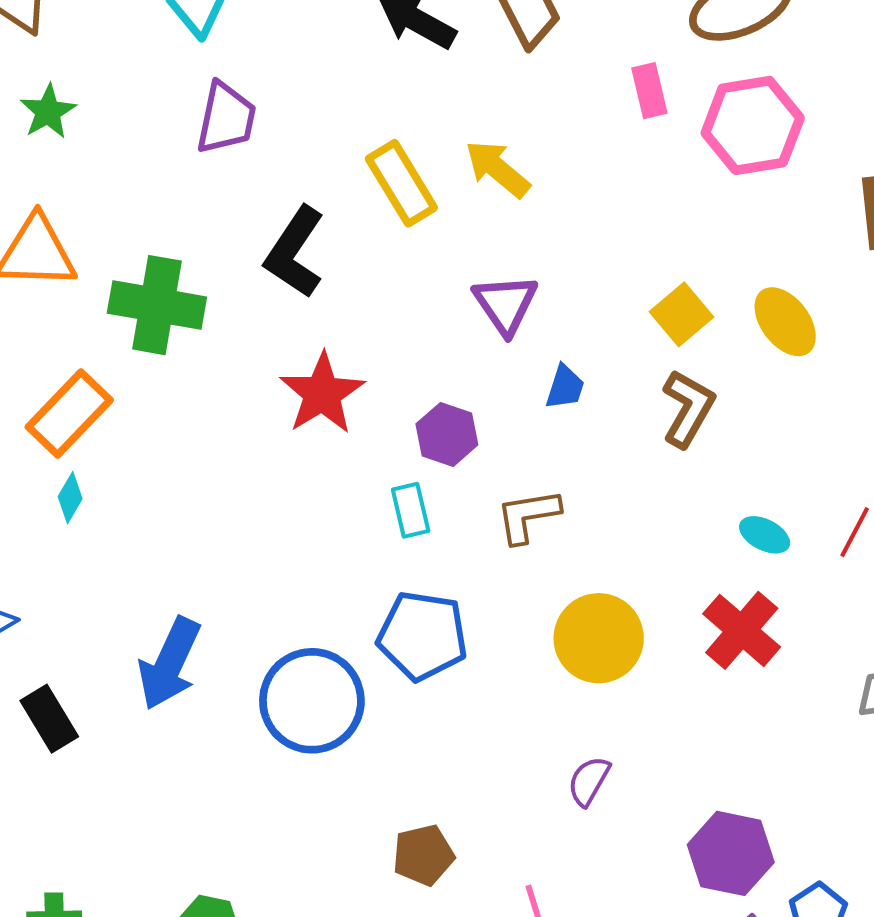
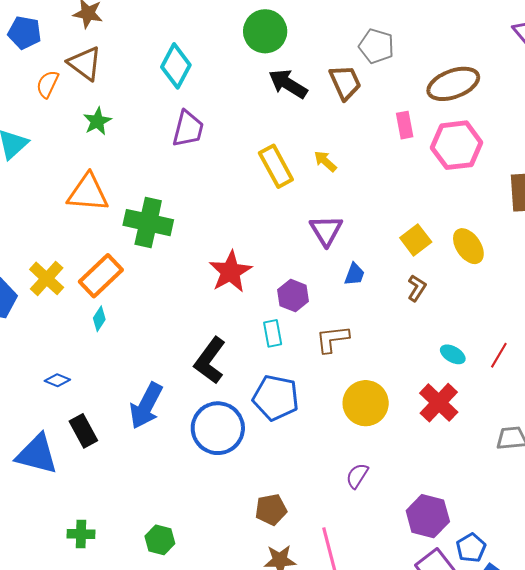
yellow arrow: (498, 169) -> (325, 161), size x0.7
black L-shape: (295, 252) -> (210, 361), moved
brown L-shape: (688, 408) -> (417, 288), size x0.7

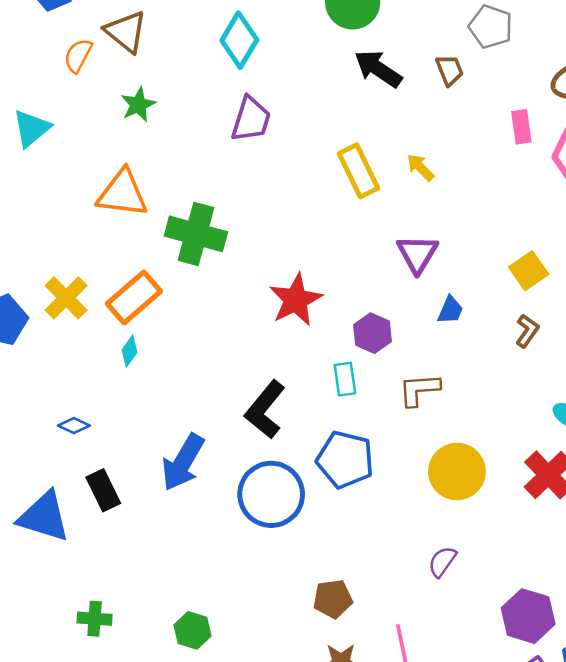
brown trapezoid: (345, 82) -> (450, 70), size x0.7

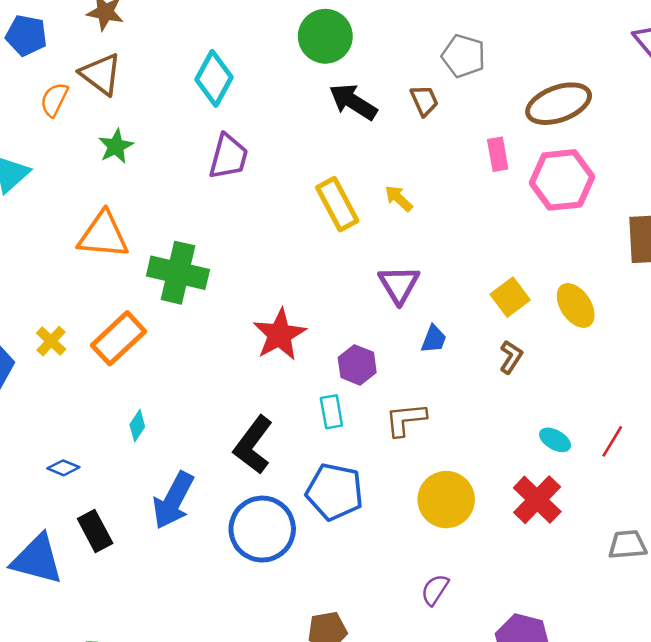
yellow cross: (66, 298) -> (51, 341), size x0.7
cyan diamond: (129, 351) -> (137, 426), moved

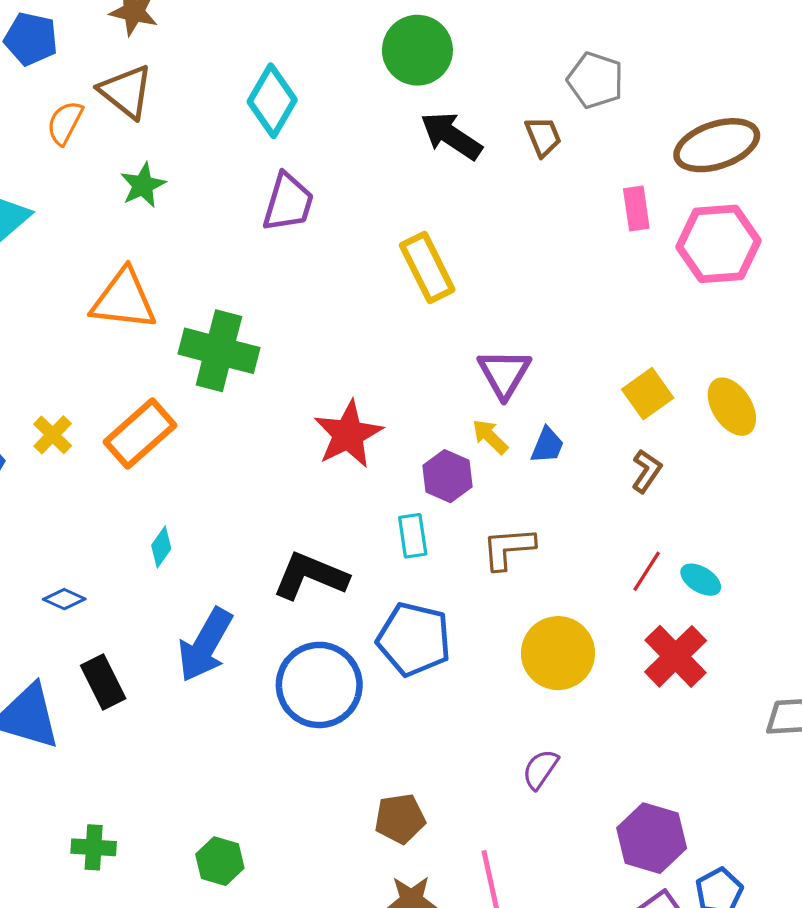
yellow arrow: (399, 198) -> (490, 437), moved
red line: (612, 441) -> (647, 571), moved
black L-shape: (253, 445) -> (310, 576), turned 74

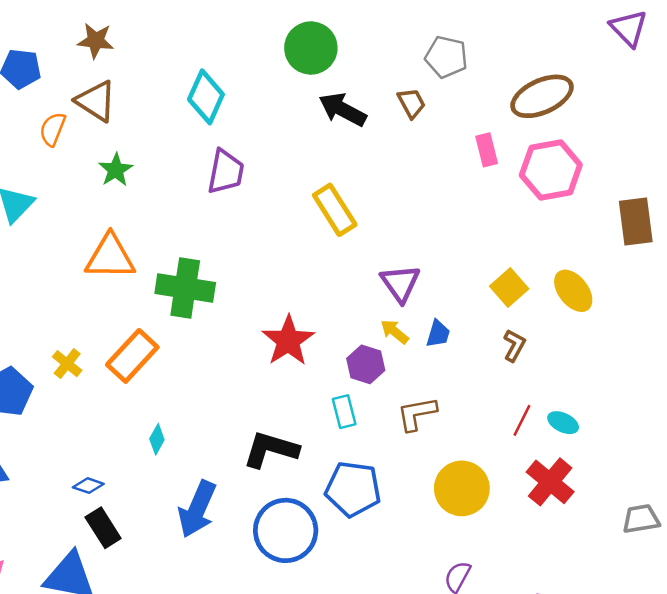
black rectangle: (103, 682) -> (103, 528), moved

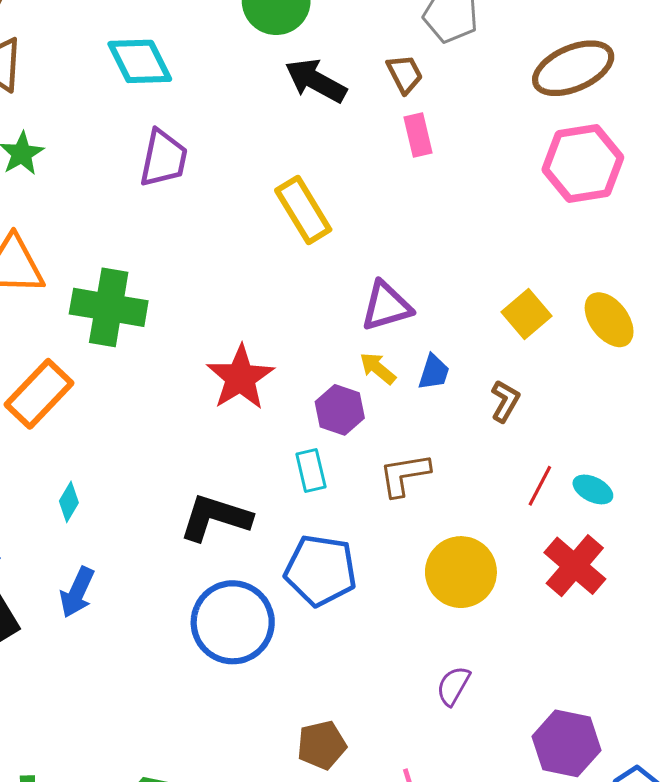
cyan diamond: (206, 97) -> (140, 61), turned -52
pink rectangle: (487, 150) -> (418, 135), moved
purple triangle: (400, 283) -> (386, 306), turned 48
brown L-shape: (514, 345) -> (505, 401), moved
blue arrow: (197, 509) -> (77, 592), moved, size x0.7

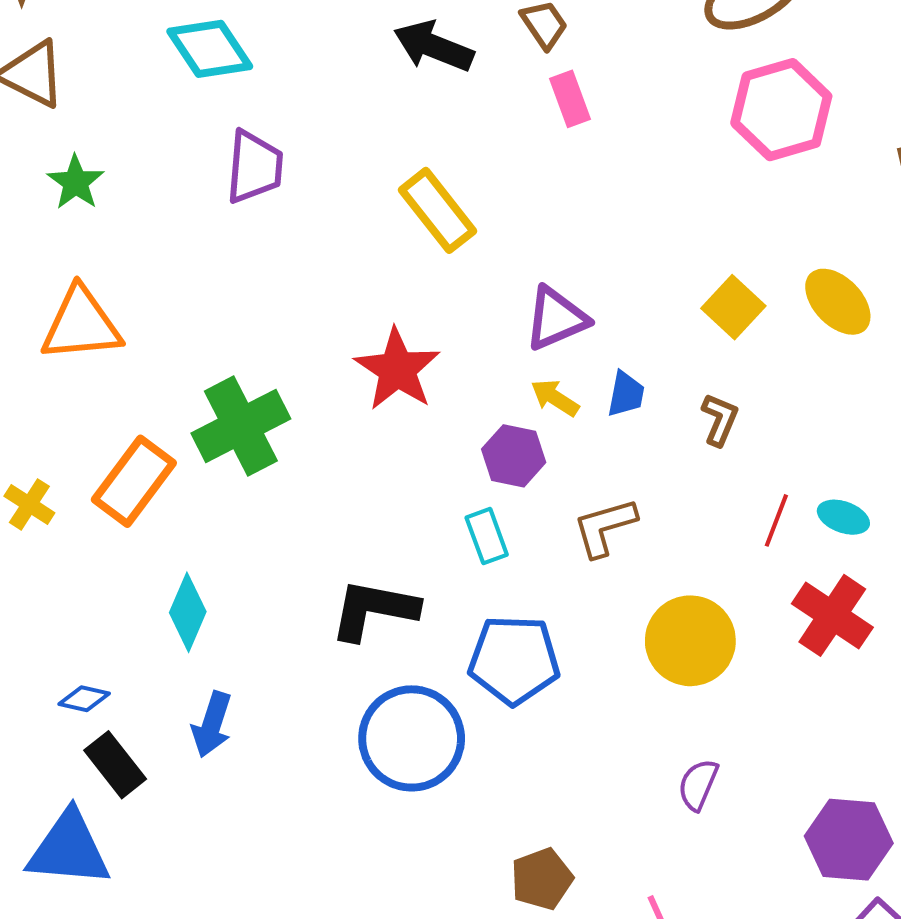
green cross: (109, 307) -> (241, 426), moved, turned -30
red star: (240, 378) -> (397, 369), moved
cyan diamond: (69, 502) -> (188, 612), size x1.5

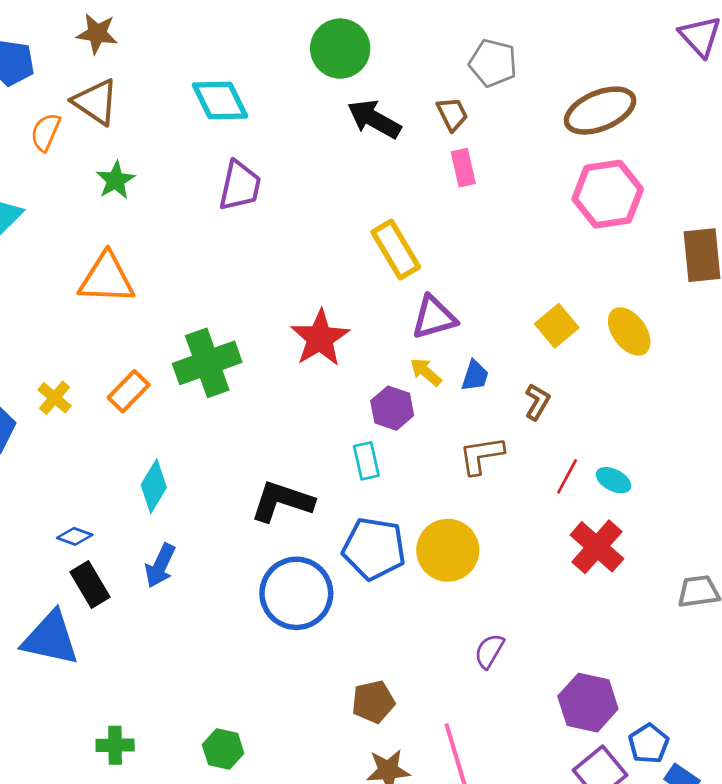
yellow rectangle: (437, 210) -> (396, 250), moved
orange rectangle: (134, 481) -> (129, 391), size x0.7
brown L-shape: (605, 527) -> (481, 455), moved
yellow circle: (690, 641) -> (448, 550), moved

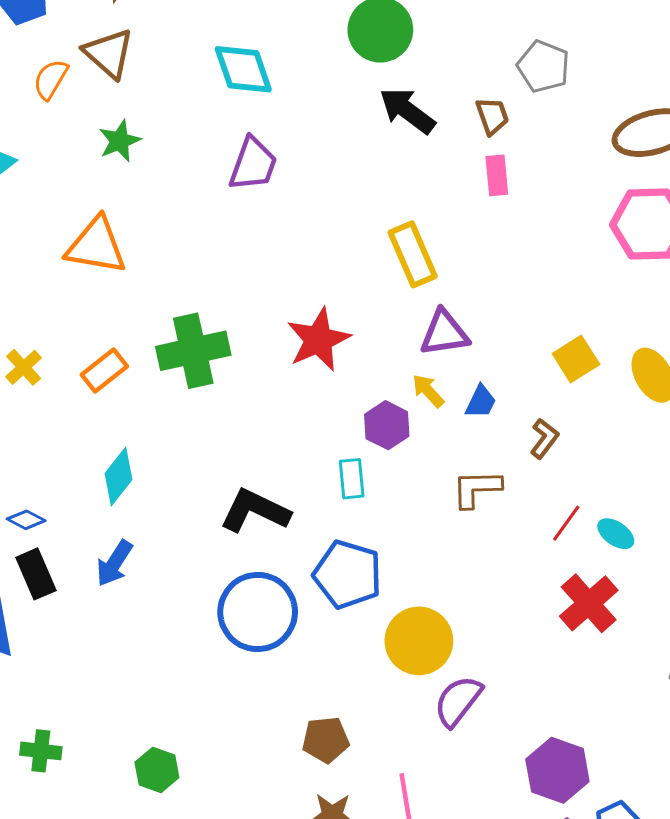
yellow circle: (448, 550) -> (419, 641), moved
purple semicircle: (489, 651) -> (458, 701), size x1.4

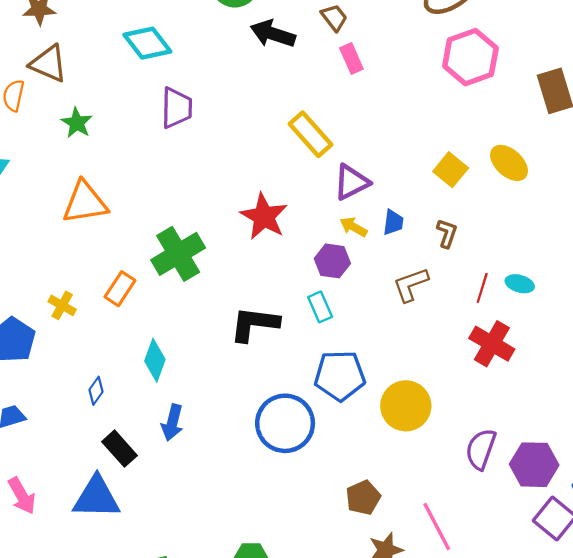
black L-shape: (255, 511) -> (254, 324), moved
blue diamond: (26, 520) -> (96, 391), moved, turned -64
red cross: (589, 603) -> (492, 344), moved
purple semicircle: (458, 701) -> (481, 449), moved

